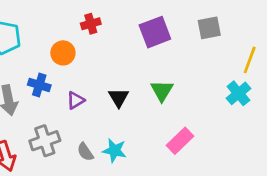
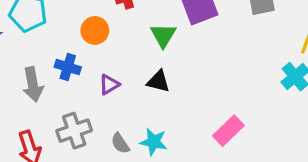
green triangle: (162, 91) -> (163, 35), moved
black triangle: (119, 98) -> (158, 81), turned -45

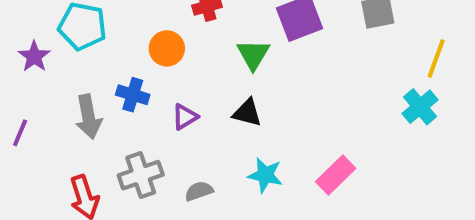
cyan star: (154, 142) -> (265, 175), moved
gray semicircle: (120, 143) -> (199, 191), turned 105

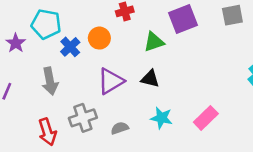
green triangle: (253, 54) -> (154, 42), turned 40
blue cross: (133, 95) -> (70, 47), moved, turned 30
purple triangle: (185, 117) -> (111, 81), size x1.6

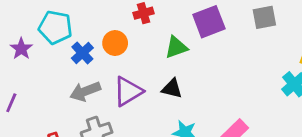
gray arrow: (50, 81) -> (85, 91), moved, turned 80

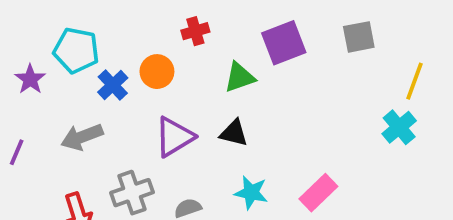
gray arrow: (85, 91) -> (82, 137), moved

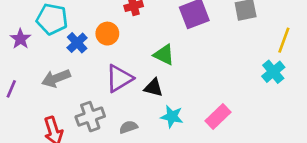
green triangle: (240, 77) -> (164, 55), moved, turned 45
black triangle: (234, 133) -> (153, 88), moved

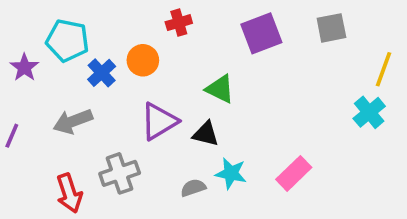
gray semicircle: (128, 127) -> (193, 188), moved

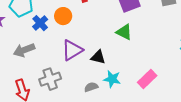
green triangle: (220, 89) -> (124, 32), moved

